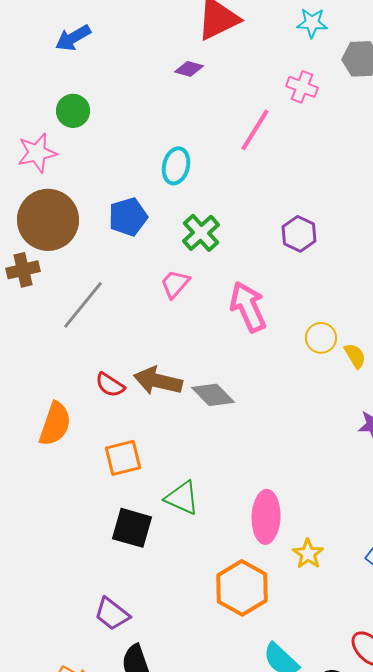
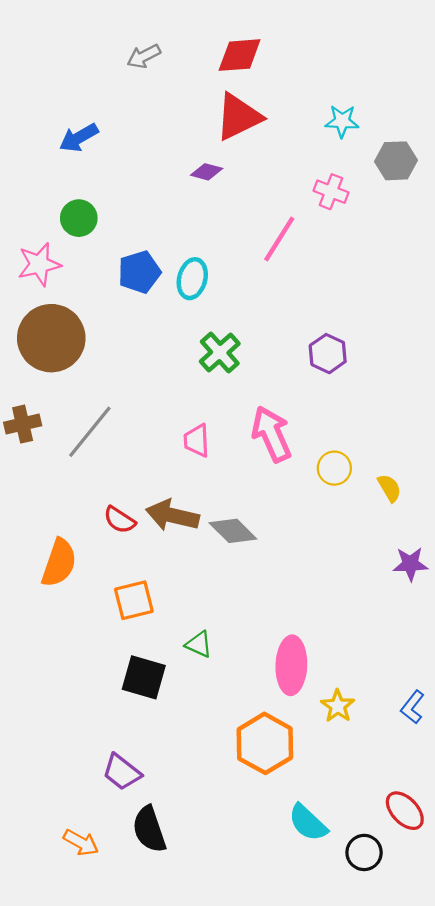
blue pentagon: (128, 217) -> (139, 272), moved
brown cross: (23, 270) -> (23, 424), moved
pink trapezoid: (175, 284) -> (197, 441), moved, turned -44
yellow circle: (321, 338) -> (334, 468), moved
green triangle: (182, 498) -> (199, 644), size x0.7

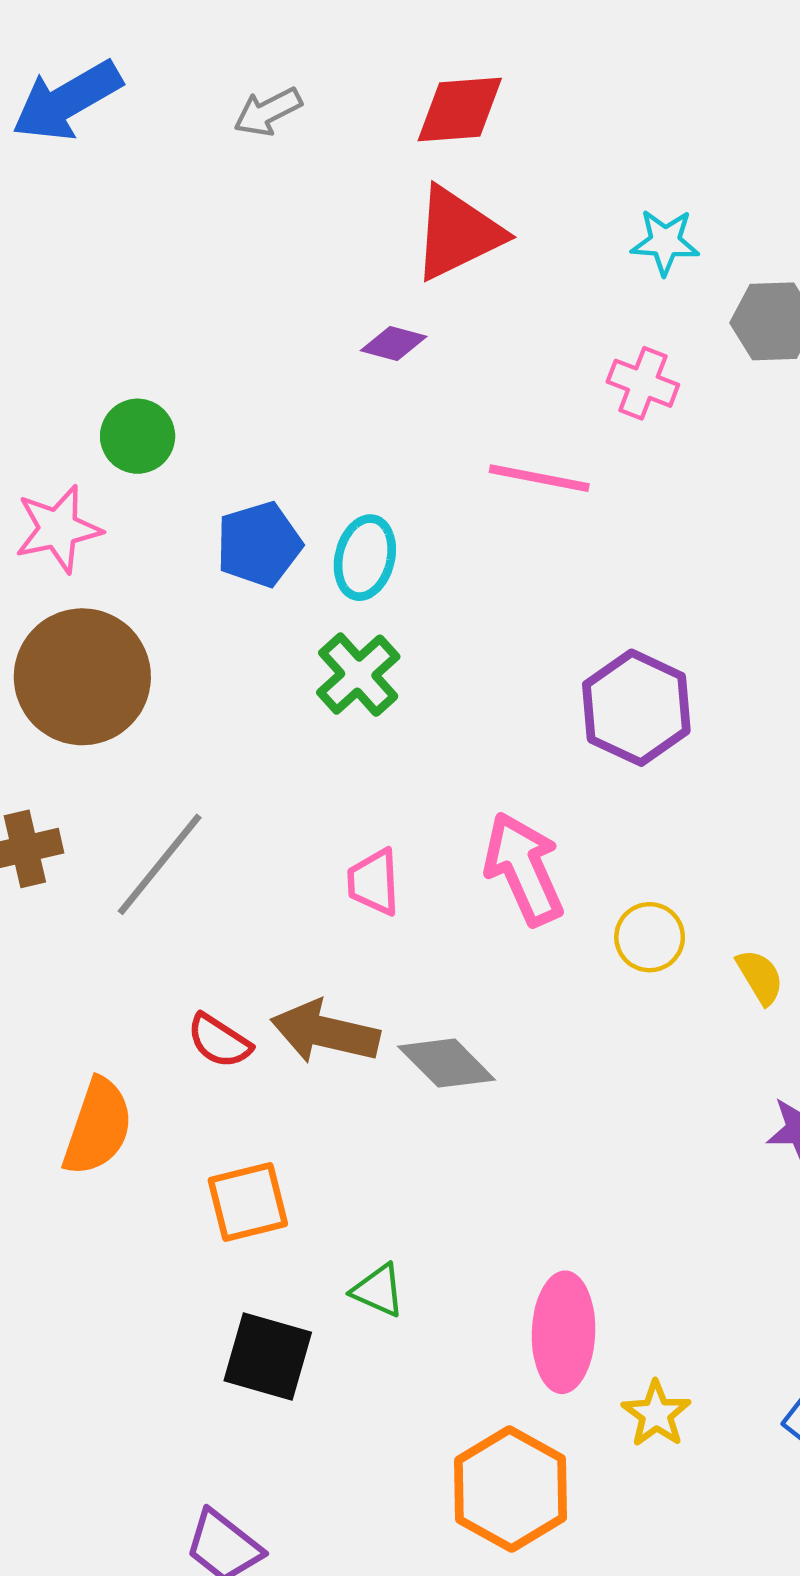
blue arrow: (79, 138) -> (67, 101), moved, size x1.4
pink line: (279, 239) -> (539, 478), turned 69
green cross: (220, 352) -> (358, 675), moved
purple hexagon: (328, 354) -> (636, 708), size x1.4

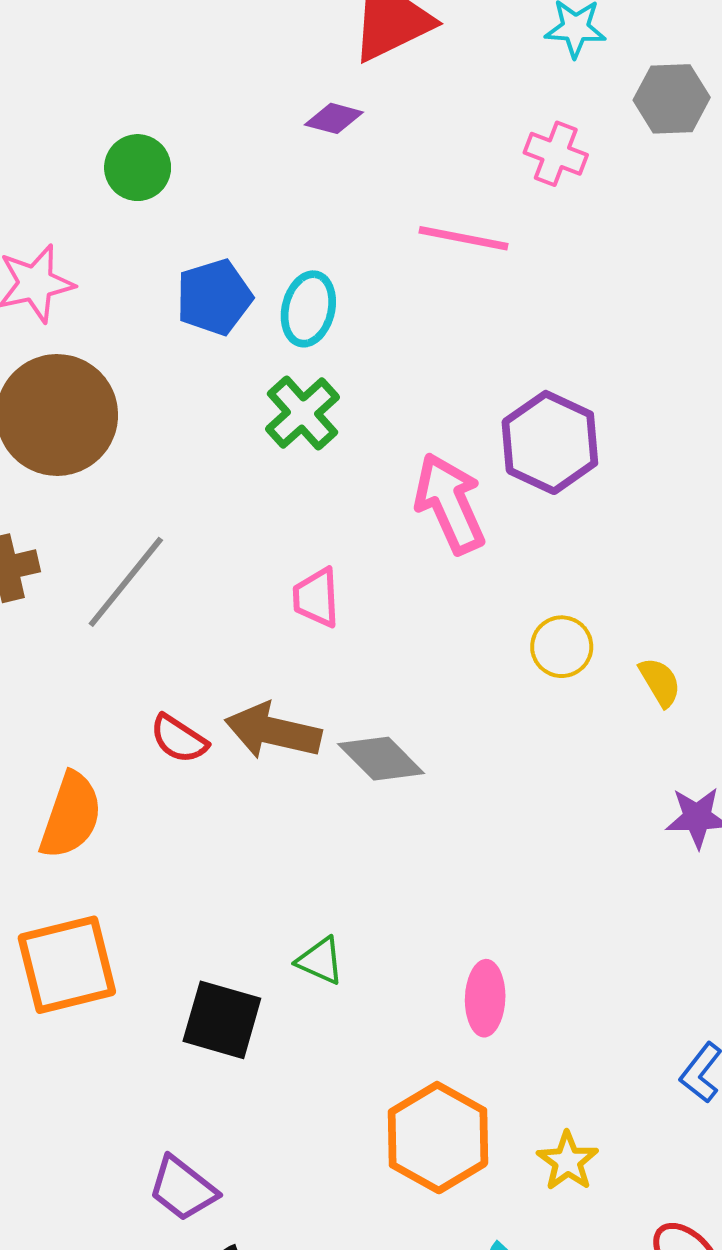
green circle: (138, 436) -> (138, 168), moved
pink arrow: (524, 869) -> (450, 503), moved
orange square: (248, 1202) -> (67, 965), moved, size x1.4
pink ellipse: (564, 1332) -> (485, 998), size x0.7
yellow star: (656, 1414) -> (568, 1161), moved

